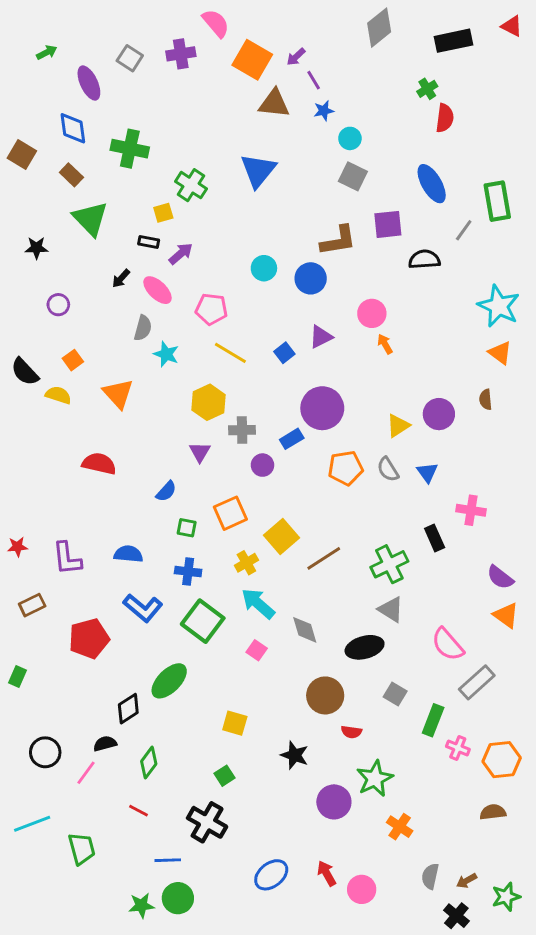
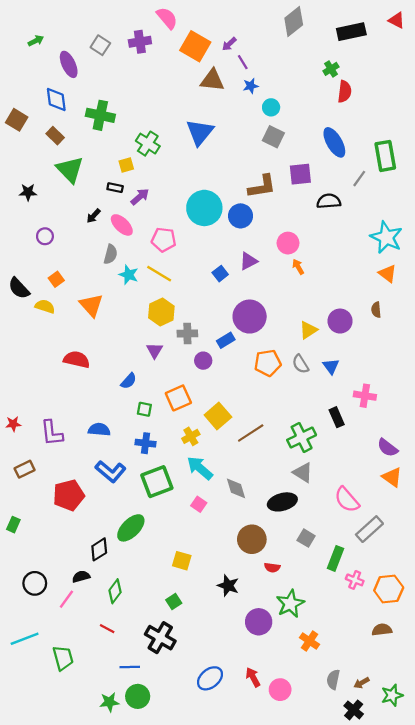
cyan circle: (264, 268) -> (204, 208), size x1.8
yellow line: (230, 353) -> (159, 274), moved
green square: (203, 621) -> (157, 482), turned 32

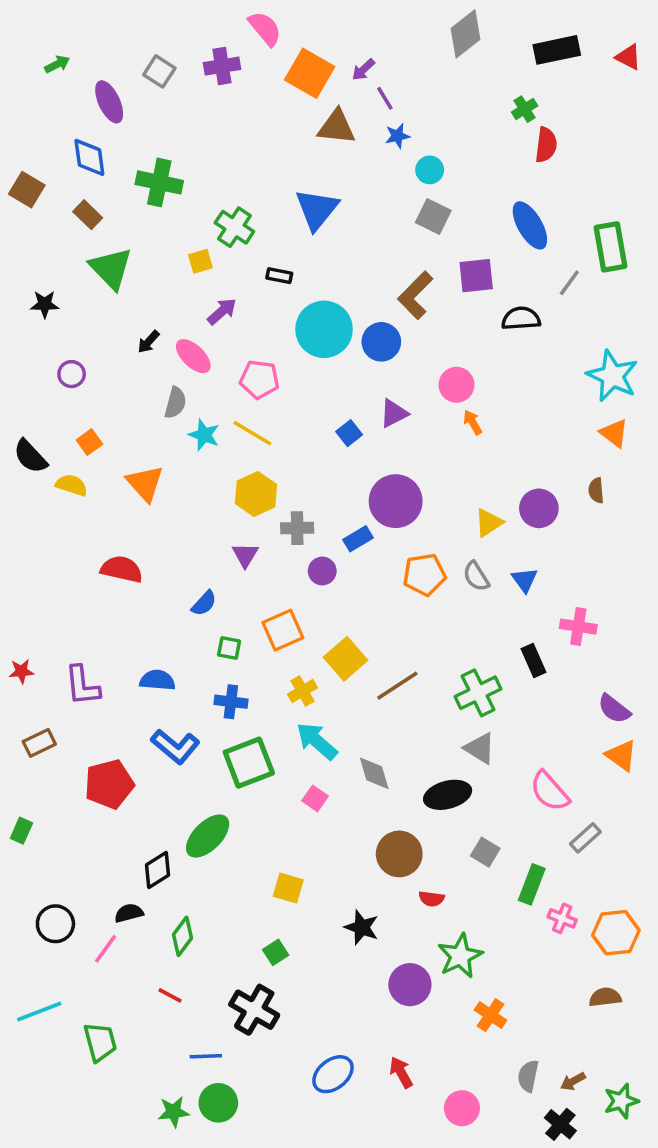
red triangle: (397, 20) -> (628, 57), moved
brown L-shape: (262, 186) -> (415, 295), turned 144
black rectangle: (115, 188) -> (279, 276), moved
gray rectangle: (369, 529) -> (585, 838), size x0.7
pink circle: (280, 690) -> (462, 1108), moved

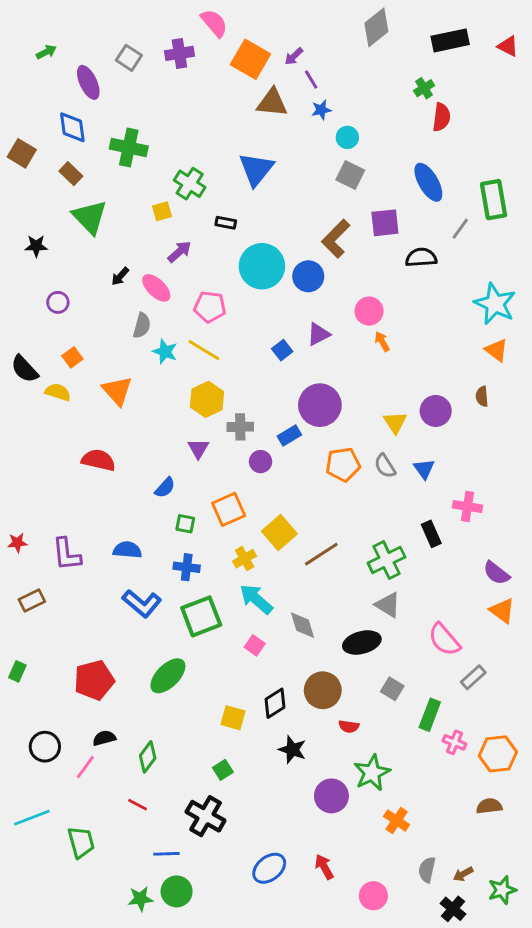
yellow triangle: (489, 523) -> (395, 423), turned -30
red pentagon: (109, 784) -> (94, 680), moved
black diamond: (157, 870) -> (275, 703), moved

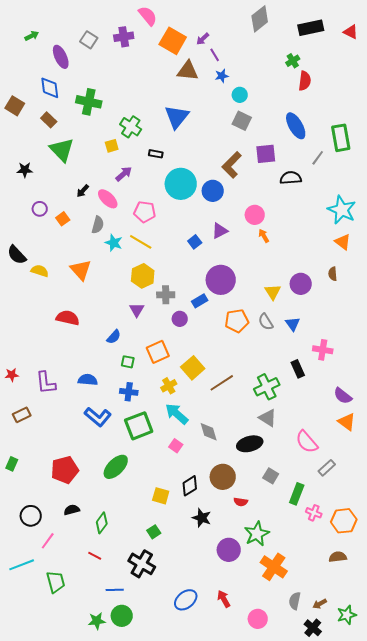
orange square: (72, 357) -> (63, 219), moved
pink line: (85, 767) -> (48, 541), moved
orange cross: (397, 821) -> (274, 567), size x1.5

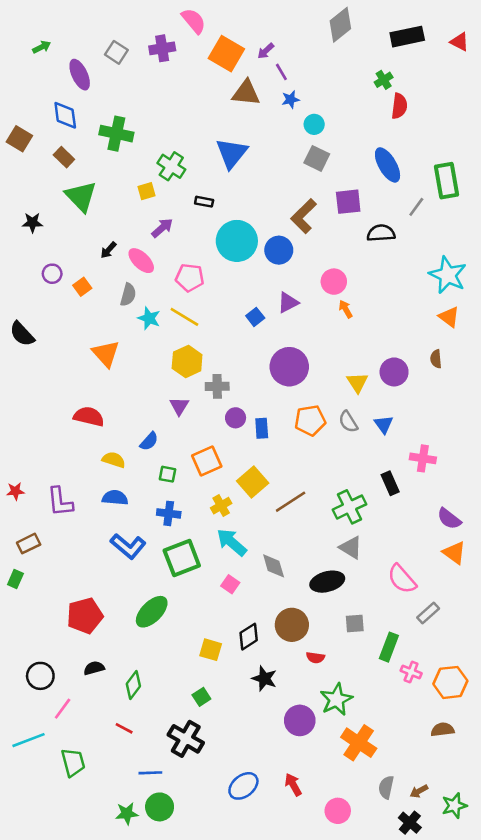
yellow semicircle: (40, 271) -> (114, 460), moved
blue rectangle: (200, 301) -> (262, 428), moved, turned -63
green rectangle: (12, 464) -> (15, 579), moved
gray square: (271, 476) -> (355, 623), turned -35

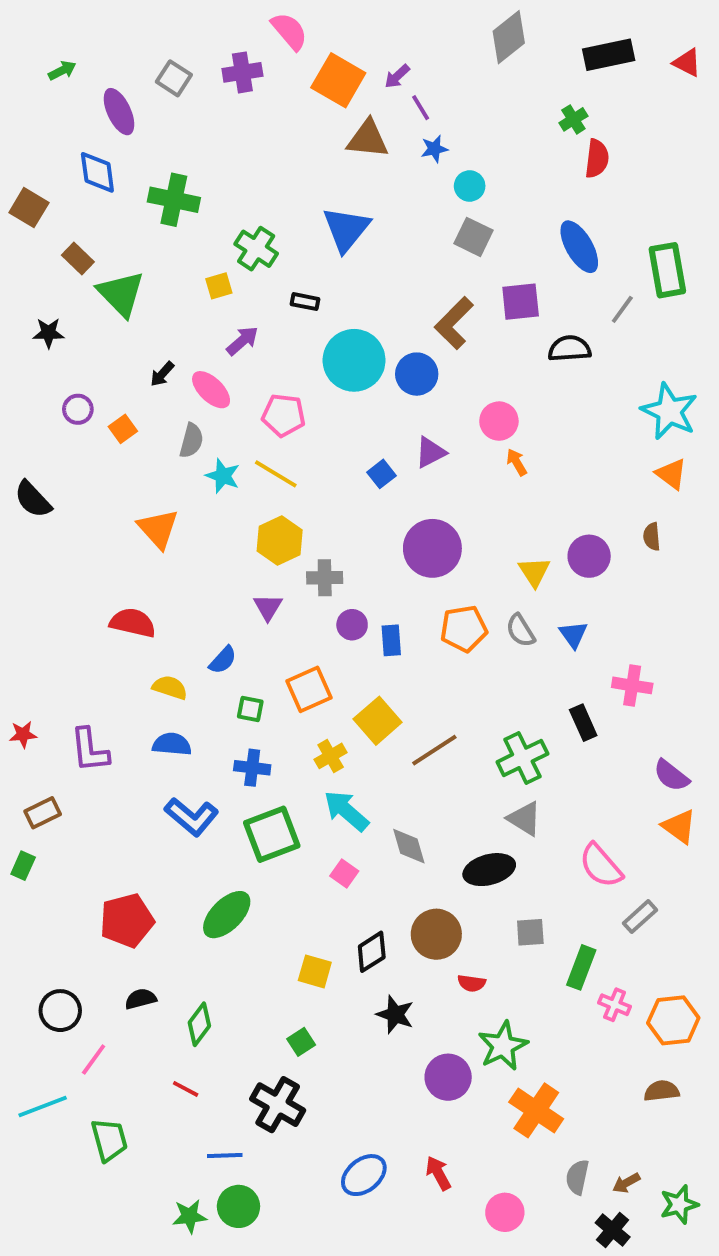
brown rectangle: (64, 157) -> (78, 258), moved

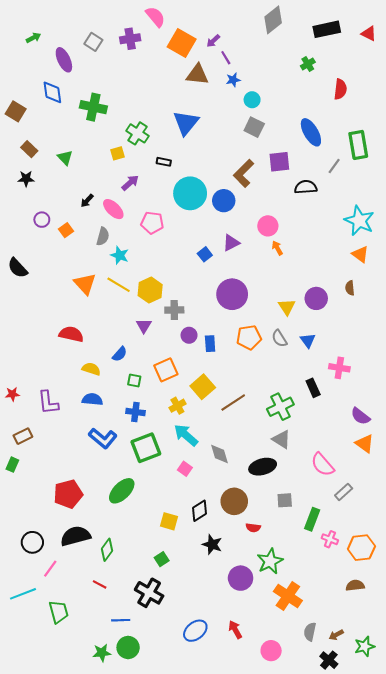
red semicircle: (597, 159) -> (340, 89), moved
brown rectangle: (78, 258) -> (29, 149), moved
green triangle: (121, 294) -> (65, 158), size x0.6
yellow line: (276, 474) -> (119, 285), moved
black semicircle: (141, 999) -> (75, 536), size x1.8

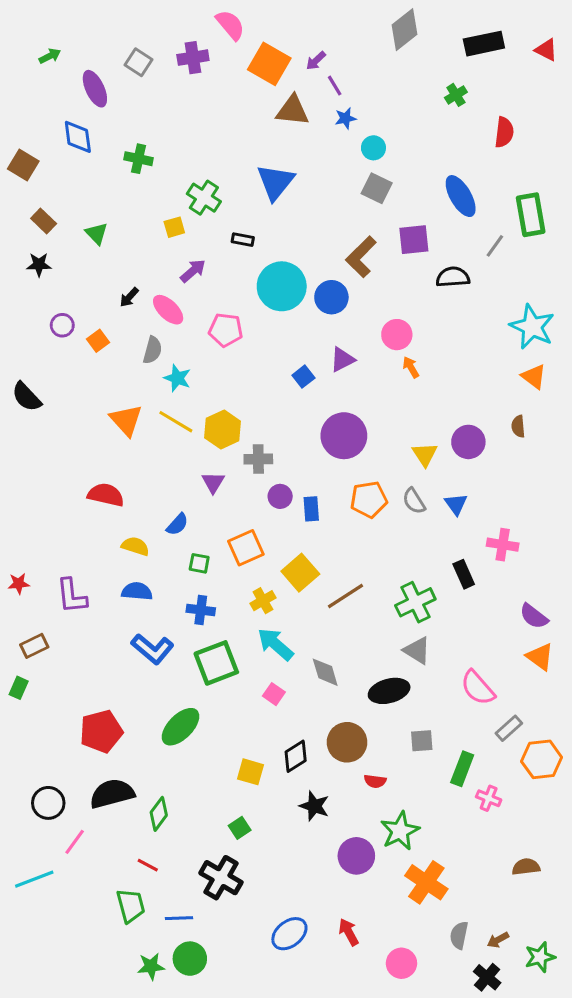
green cross: (93, 107) -> (138, 159), size x0.7
orange hexagon: (361, 548) -> (542, 759), moved
green trapezoid: (59, 612) -> (131, 906), moved

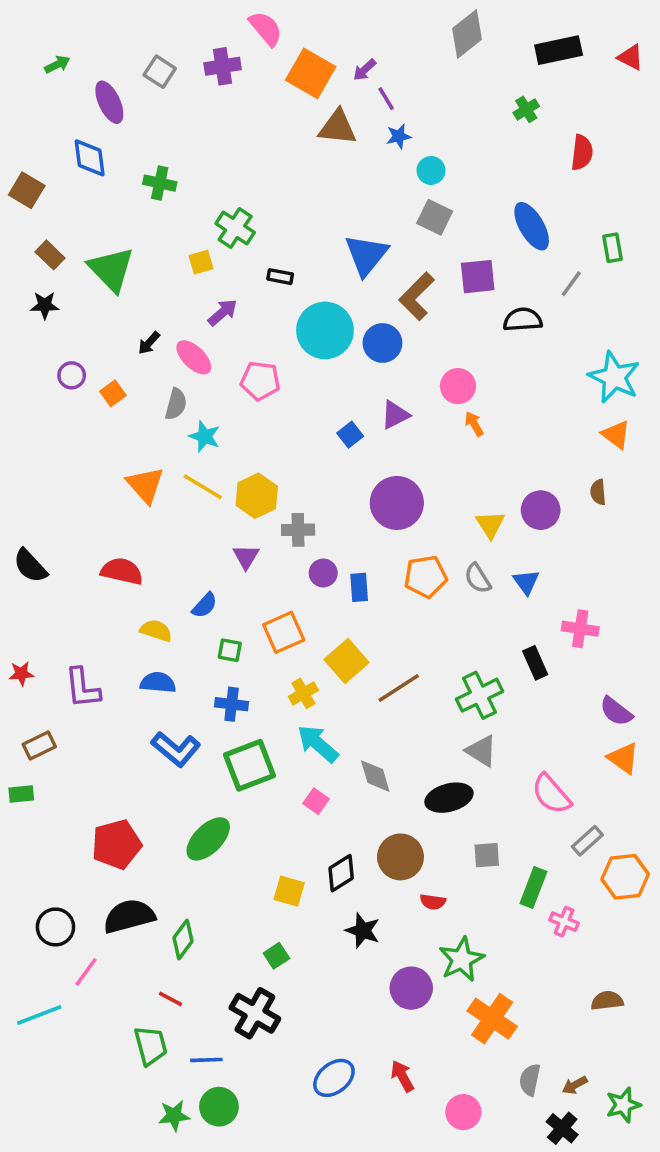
blue triangle: (275, 182) -> (366, 255), moved
green rectangle: (531, 215) -> (612, 248), size x0.6
green triangle: (96, 233) -> (111, 269), size x1.8
black semicircle: (26, 397) -> (30, 566), moved
green rectangle: (19, 688) -> (21, 794), turned 60

